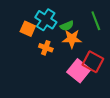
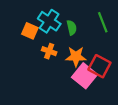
green semicircle: (67, 26) -> (72, 28), turned -80
orange star: (72, 39) -> (76, 57), moved

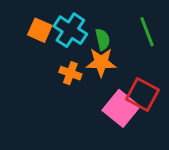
orange square: (30, 31) -> (40, 30), moved
orange star: (76, 57) -> (101, 62), moved

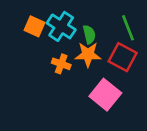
red square: (142, 95) -> (123, 57), moved

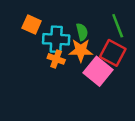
cyan cross: (61, 26) -> (56, 39), moved, turned -30
pink square: (105, 95) -> (98, 71), moved

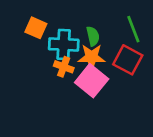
pink square: (98, 71) -> (92, 81), moved

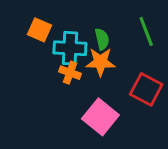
red square: (128, 60) -> (146, 89), moved
pink square: (92, 81) -> (100, 117), moved

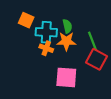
green line: (146, 31) -> (92, 41), moved
pink square: (100, 117) -> (66, 77), turned -35

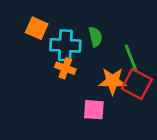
orange star: (66, 41) -> (113, 81), moved
pink square: (66, 77) -> (94, 110), size x0.7

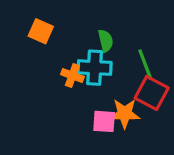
cyan cross: (65, 45) -> (95, 68), moved
orange star: (113, 81) -> (125, 114), moved

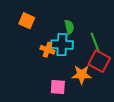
pink square: (104, 121) -> (58, 87), moved

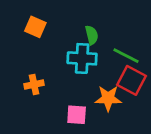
green line: (95, 42) -> (126, 56), turned -42
orange cross: (47, 50) -> (34, 85), moved, turned -32

